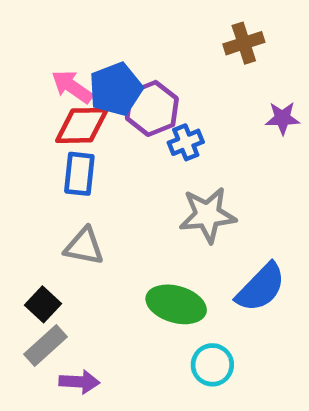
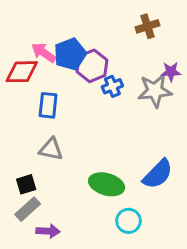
red diamond: (82, 125) -> (22, 72), moved
gray star: (208, 215) -> (155, 91), moved
black square: (43, 304) -> (26, 184), turned 30

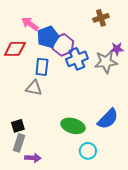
pink arrow: (44, 53) -> (30, 24), moved
blue cross: (112, 86) -> (77, 59), size x1.5
blue rectangle: (48, 105) -> (42, 67), moved
gray triangle: (51, 149) -> (34, 88), moved
gray rectangle: (28, 209) -> (19, 143), turned -30

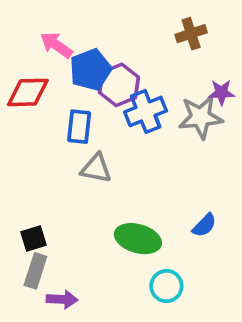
gray triangle: (34, 88) -> (96, 168), moved
blue semicircle: (108, 119) -> (204, 225), size x0.6

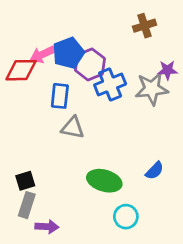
pink arrow: (56, 45) -> (43, 54), moved, turned -60

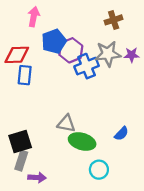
pink arrow: (43, 54) -> (34, 17), moved, turned 126
gray star: (152, 89) -> (108, 54), moved
blue rectangle: (60, 96) -> (25, 75), moved
gray triangle: (73, 128) -> (66, 123), moved
black square: (25, 181) -> (20, 142), size x1.5

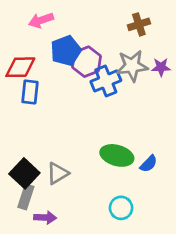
pink arrow: (34, 17) -> (41, 20), turned -120
gray triangle: (66, 123) -> (58, 173), moved, turned -42
black square: (20, 142) -> (24, 173), turned -30
green ellipse: (82, 142) -> (117, 155), moved

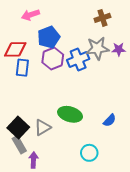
purple hexagon: (87, 62) -> (53, 58), moved
green ellipse: (117, 155) -> (70, 114), moved
gray rectangle: (26, 197) -> (19, 145), turned -48
purple arrow: (45, 218) -> (33, 160), turned -91

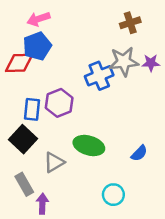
blue pentagon: (49, 37) -> (37, 46), moved
purple hexagon: (53, 58) -> (59, 103), moved
blue rectangle: (22, 68) -> (32, 109), moved
black square: (18, 127) -> (23, 139), moved

